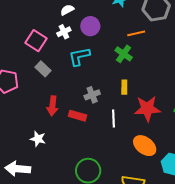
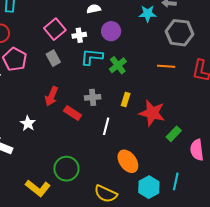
white cross: (64, 32) -> (79, 35), moved
orange line: (136, 33) -> (166, 66), moved
green cross: (124, 54) -> (118, 65), moved
red star: (147, 109) -> (152, 113), moved

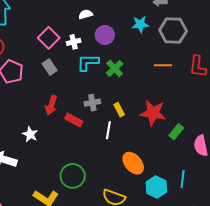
cyan star: (148, 14) -> (140, 24), moved
yellow rectangle: (126, 100) -> (119, 110), moved, turned -40

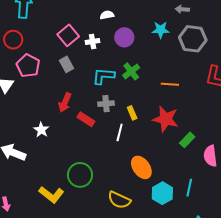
cyan L-shape: (88, 62) -> (103, 76), moved
orange line: (163, 65) -> (170, 84), moved

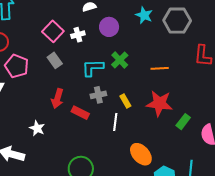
cyan star: (161, 30) -> (144, 15), turned 30

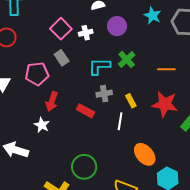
pink pentagon: (17, 66) -> (37, 74), moved, turned -30
red arrow: (57, 98) -> (52, 101), moved

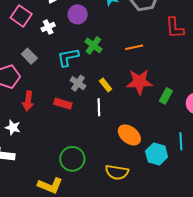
pink square: (61, 29) -> (21, 16), moved
gray cross: (104, 94) -> (78, 83), turned -35
white star: (42, 125) -> (13, 127), moved

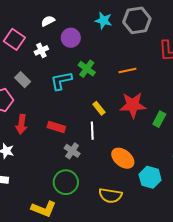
gray cross: (78, 83) -> (72, 151), moved

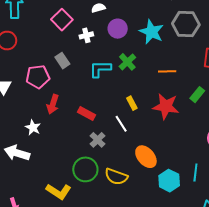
cyan star: (104, 21) -> (152, 32), moved, size x1.4
green rectangle: (159, 119) -> (197, 95), moved
white line: (92, 131) -> (121, 124), turned -42
yellow semicircle: (110, 196) -> (116, 177), moved

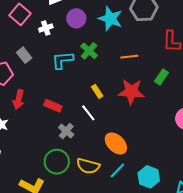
cyan line: (195, 172) -> (117, 170), moved, turned 42
cyan hexagon: (169, 181) -> (149, 177), moved

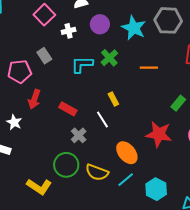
green rectangle: (161, 77) -> (178, 103), moved
red star: (131, 92) -> (159, 134), moved

